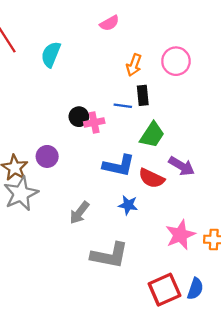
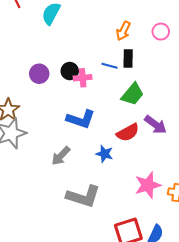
pink circle: (176, 61) -> (161, 32), size x0.7
purple circle: (47, 156) -> (39, 74), moved
blue L-shape: (119, 166) -> (81, 119), moved
red semicircle: (152, 178) -> (128, 133), turned -60

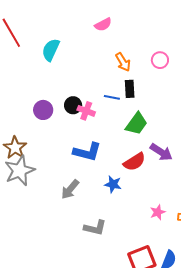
orange arrow: (123, 31) -> (123, 62), turned -54
pink cross: (83, 78) -> (86, 111), turned 30
pink star: (148, 185) -> (158, 212), size x0.6
gray L-shape: (83, 196) -> (95, 228), size x0.7

